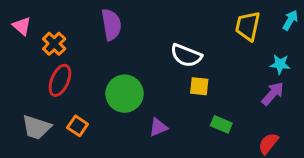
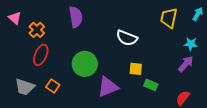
yellow square: (199, 86) -> (136, 69), moved
purple triangle: (158, 127) -> (108, 87), size x1.6

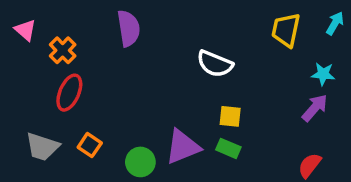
green circle: (85, 64) -> (140, 162), moved, size x0.7
green rectangle: (151, 85) -> (228, 148), moved

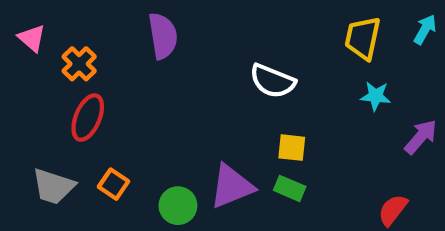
cyan star: (323, 74) -> (376, 96), moved
purple arrow: (315, 108) -> (421, 137), moved

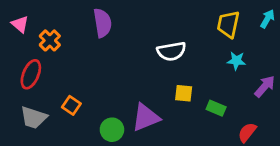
white semicircle: (272, 81) -> (171, 51), turned -32
red ellipse: (88, 118) -> (31, 74), moved
orange square: (113, 184) -> (71, 105), moved
green rectangle: (290, 188) -> (216, 108), moved

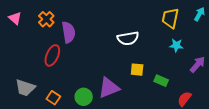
purple semicircle: (103, 23) -> (68, 32), moved
orange cross: (50, 40) -> (46, 19), moved
red ellipse: (31, 74) -> (52, 55), moved
orange square: (71, 105) -> (53, 98), moved

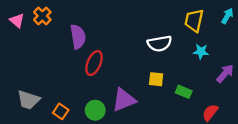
orange cross: (46, 19) -> (42, 16), moved
white semicircle: (128, 38) -> (160, 44), moved
red ellipse: (52, 55) -> (94, 63), moved

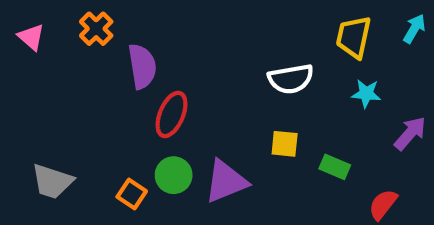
orange cross: (42, 16) -> (96, 29), moved
green circle: (95, 110) -> (174, 175), moved
orange square: (61, 111) -> (132, 194), moved

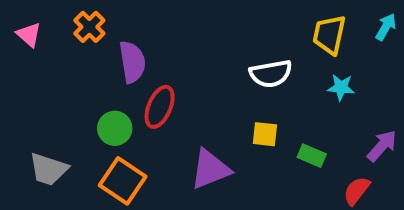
purple arrow: (410, 133) -> (382, 146), moved
green circle: (174, 175) -> (115, 128), moved
orange square: (132, 194) -> (123, 181), size x1.6

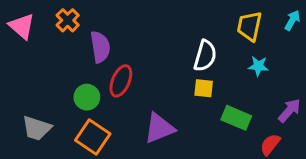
pink triangle: (29, 35) -> (22, 26), size x1.4
white semicircle: (271, 74) -> (205, 56), turned -64
yellow square: (265, 134) -> (204, 88), moved
green rectangle: (312, 156) -> (236, 118), size x1.4

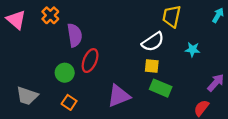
yellow trapezoid: (249, 26) -> (172, 16), moved
white semicircle: (205, 56) -> (153, 42), turned 40
green rectangle: (236, 118) -> (161, 88), moved
orange square: (93, 137) -> (69, 102), size x0.6

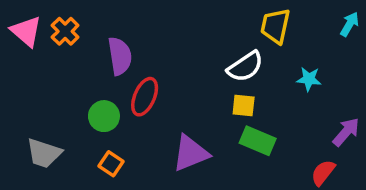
orange cross: (50, 15) -> (65, 31), moved

